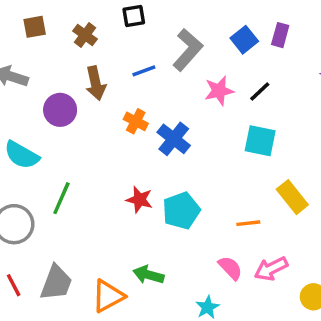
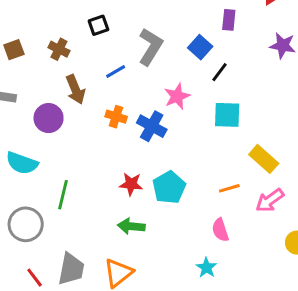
blue square: (244, 40) -> (200, 47), moved
pink star: (219, 91) -> (177, 96), moved
pink semicircle: (230, 268) -> (220, 230), turned -145
pink arrow: (271, 269) -> (270, 200), moved
green arrow: (148, 275) -> (131, 226), moved

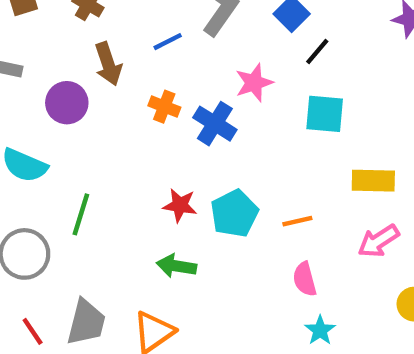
yellow rectangle: (264, 159) -> (373, 181), turned -44
orange line: (229, 188) -> (297, 221), moved
cyan star: (206, 268) -> (320, 330), moved

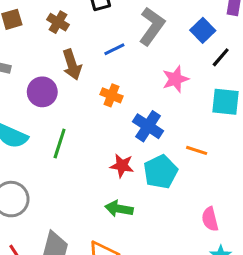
blue cross: (215, 124) -> (148, 126), moved
green line: (81, 214) -> (60, 143), moved
orange line: (297, 221) -> (197, 150), moved, turned 30

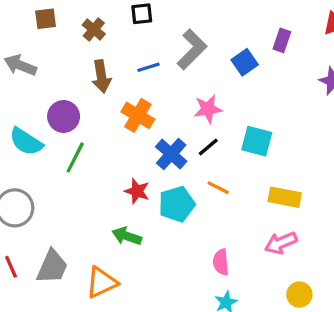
black line: (221, 57) -> (208, 147), moved
purple circle: (42, 92) -> (64, 116), moved
orange cross: (112, 95) -> (138, 115), size x1.4

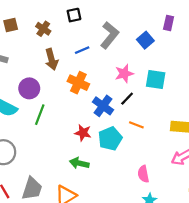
cyan square: (257, 141) -> (156, 79), moved

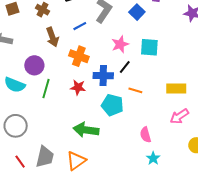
blue cross: (103, 106) -> (103, 76), turned -30
red star: (83, 133) -> (78, 87), moved
cyan pentagon: (110, 139) -> (112, 105), turned -30
green arrow: (79, 163) -> (86, 130), size x1.4

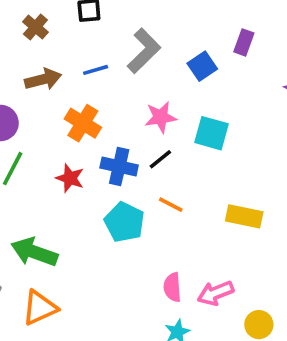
brown arrow: (52, 37) -> (43, 79), turned -96
pink arrow: (179, 116) -> (216, 293), moved
green arrow: (86, 130) -> (34, 252), moved

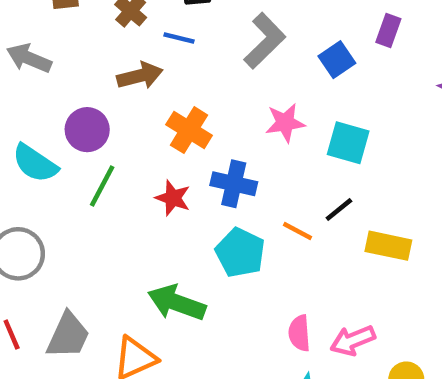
blue line: (96, 70) -> (179, 38), moved, turned 30
black line: (160, 159) -> (339, 209), moved
green arrow: (34, 252) -> (177, 303), moved

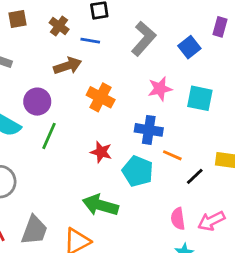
blue cross: (234, 184) -> (149, 130), moved
red star: (173, 198) -> (101, 152), moved
black line: (339, 209) -> (195, 176), moved

